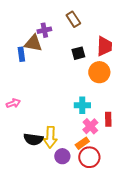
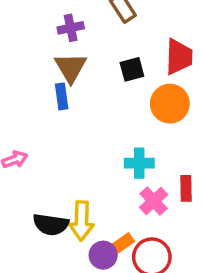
brown triangle: (33, 43) -> (71, 68), moved, turned 48
blue rectangle: (21, 54) -> (62, 96), moved
orange rectangle: (82, 143) -> (121, 244), moved

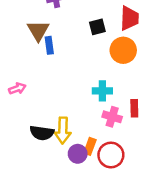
brown triangle: (71, 68) -> (38, 31), moved
pink cross: (154, 201) -> (112, 117), turned -30
orange rectangle: (121, 244) -> (90, 146), turned -35

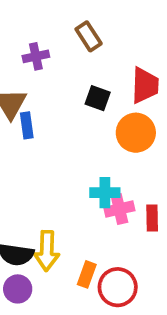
black square: (97, 27) -> (98, 98), turned 35
pink cross: (112, 117) -> (119, 209), moved, turned -30
purple circle: (78, 154) -> (18, 289), moved

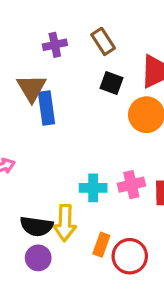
brown rectangle: (89, 36) -> (103, 41), moved
blue rectangle: (27, 125) -> (47, 108), size x1.4
cyan cross: (105, 193) -> (93, 188), moved

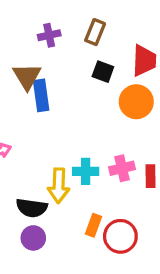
brown rectangle: (103, 41) -> (95, 32), turned 55
yellow arrow: (65, 223) -> (59, 186), moved

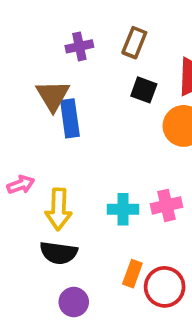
yellow arrow: (59, 186) -> (59, 209), moved
purple circle: (33, 238) -> (74, 302), moved

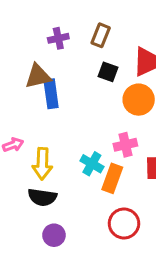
brown triangle: (53, 96) -> (38, 76), turned 48
pink cross: (166, 205) -> (125, 145), moved
cyan cross: (123, 209) -> (92, 164), turned 30
orange rectangle: (132, 274) -> (112, 178), moved, size x1.4

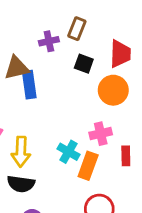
purple cross: (58, 38) -> (49, 41), moved

